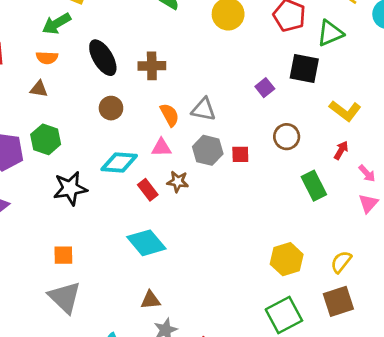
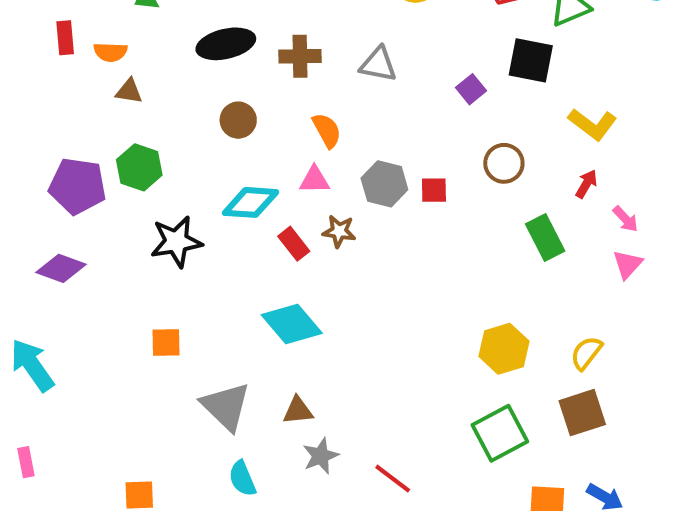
orange semicircle: (47, 58) -> (110, 52), moved
black ellipse: (103, 58) -> (226, 44), turned -72
gray triangle: (204, 109) -> (378, 64), moved
gray triangle: (65, 297) -> (226, 406), moved

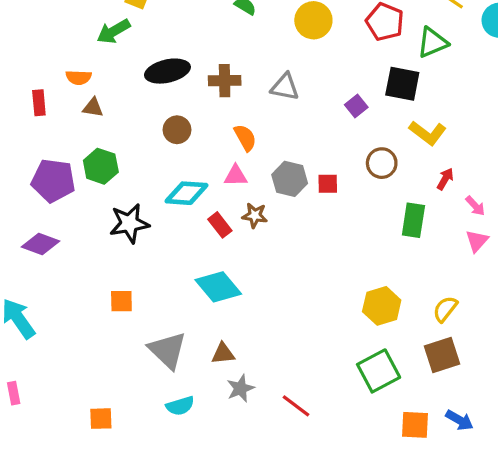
red rectangle: (65, 38) -> (39, 103), moved
yellow L-shape: (593, 124) -> (428, 133), moved
green rectangle: (545, 237) -> (413, 220), turned 36
cyan semicircle: (242, 479) -> (180, 406), turned -84

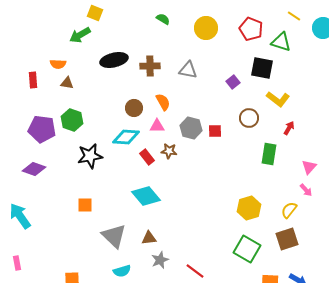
green triangle: (432, 42) -> (281, 42), turned 40
brown circle: (177, 130) -> (134, 108), moved
pink arrow: (475, 206) -> (306, 190), moved
green square: (379, 371) -> (247, 249), turned -32

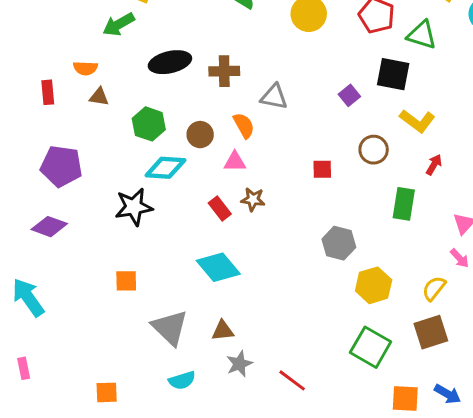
gray triangle: (188, 70) -> (274, 97), moved
green hexagon: (72, 120) -> (149, 124), moved
gray hexagon: (191, 128) -> (339, 243), moved
cyan diamond: (126, 137) -> (165, 168), moved

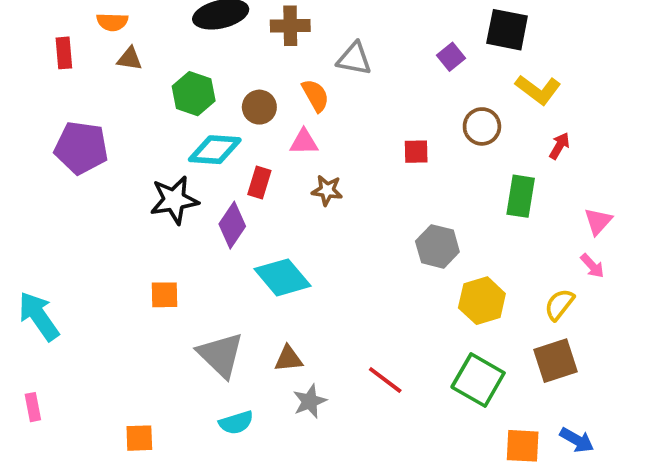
red rectangle: (220, 208) -> (259, 183), moved, turned 55
purple diamond: (49, 227) -> (232, 225), moved, turned -76
red line: (292, 380) -> (385, 380), moved

